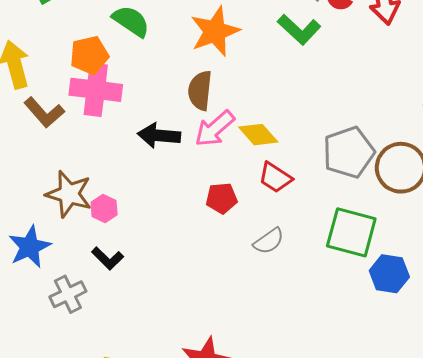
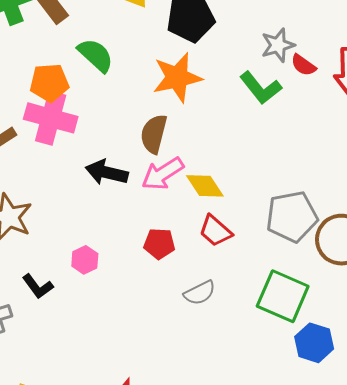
pink hexagon: (104, 209) -> (85, 260), moved

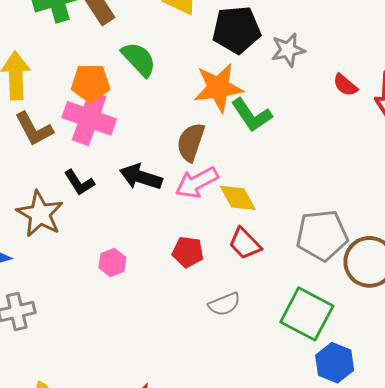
gray star: (278, 45) -> (288, 50), moved
green L-shape: (261, 88) -> (252, 115), moved
black L-shape: (38, 286) -> (79, 183), moved

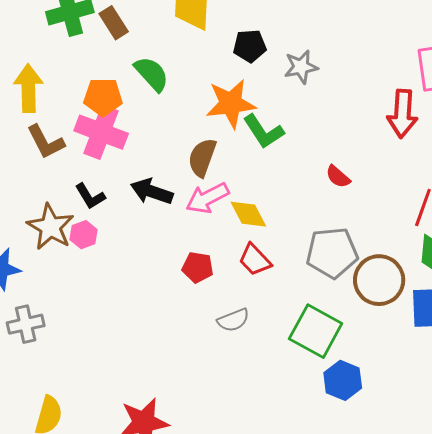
black pentagon: (236, 30) -> (250, 46), size x0.7
red semicircle: (345, 85) -> (338, 177), moved
pink hexagon: (112, 263) -> (84, 235), moved

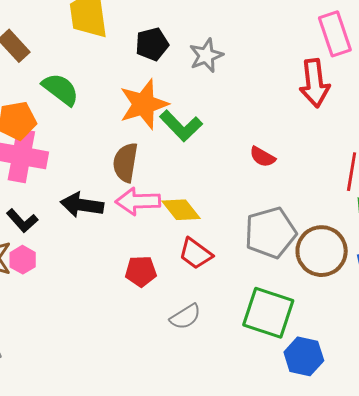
pink arrow: (207, 198) -> (138, 201), turned 36

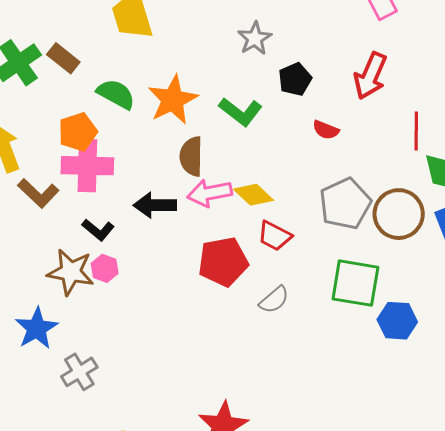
black pentagon: (152, 44) -> (295, 79), moved
red arrow: (314, 83) -> (370, 76), moved, turned 39
orange star: (144, 104) -> (173, 100), moved
red pentagon: (141, 271) -> (223, 262), size x1.6

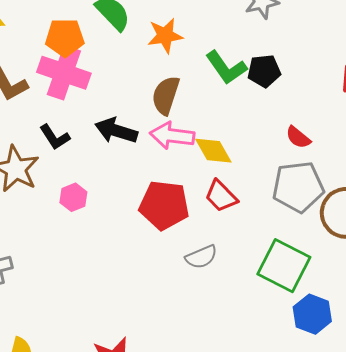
black pentagon: (295, 79) -> (264, 71), moved
orange star: (173, 100) -> (165, 36), size x0.7
red semicircle: (326, 130) -> (298, 137), moved
pink hexagon: (105, 268) -> (73, 197), moved

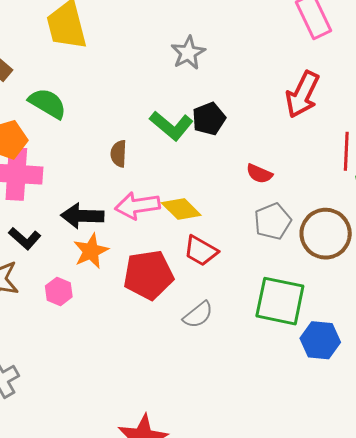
orange star: (165, 36) -> (91, 251), moved
brown semicircle: (166, 95) -> (119, 154), moved, size x0.7
gray pentagon: (298, 187) -> (273, 221), size x0.7

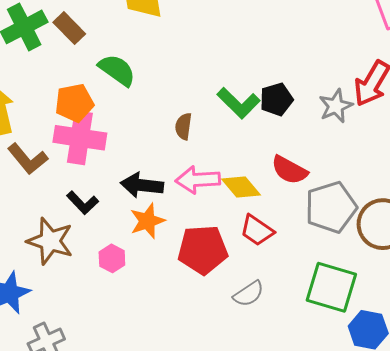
gray star: (188, 53) -> (336, 106), moved
red semicircle: (259, 174) -> (289, 170), moved, size x1.4
gray pentagon: (273, 221) -> (331, 207), size x1.4

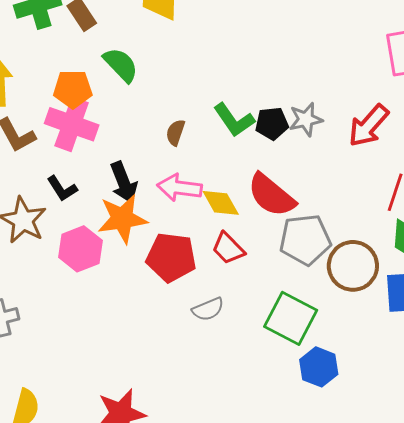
gray star: (336, 106) -> (306, 119), moved
red semicircle: (289, 170) -> (271, 195), size x1.4
black arrow: (142, 185) -> (124, 182), turned -129
orange star: (147, 221) -> (122, 219), size x1.4
pink hexagon: (112, 258) -> (80, 249), size x1.6

